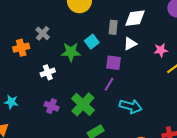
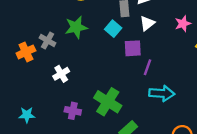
gray cross: (43, 33) -> (48, 40), moved
cyan square: (92, 42) -> (113, 29), moved
green star: (71, 52) -> (76, 27), moved
purple line: (109, 84) -> (148, 67), moved

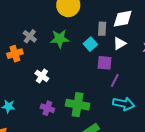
gray cross: (48, 40) -> (30, 36), moved
white cross: (61, 74) -> (42, 76), turned -32
green cross: (108, 102) -> (78, 105), turned -30

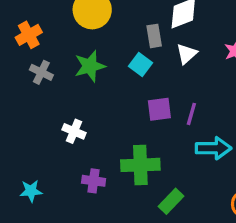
orange cross: (15, 54) -> (29, 35), moved
purple square: (105, 63) -> (159, 109), moved

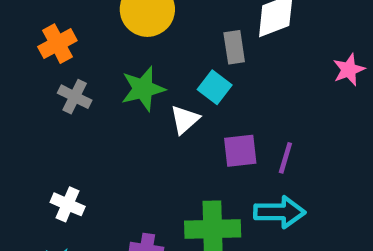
white triangle: (187, 54) -> (185, 120), moved
white cross: (74, 131) -> (68, 204), moved
cyan arrow: (213, 148) -> (280, 212), moved

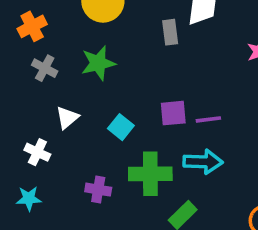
cyan square: (215, 87) -> (121, 127), moved
white triangle: (185, 120) -> (67, 118), moved
purple line: (285, 158) -> (208, 119), turned 65

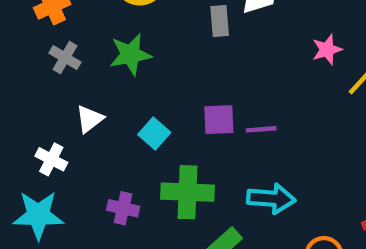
cyan arrow: (203, 162) -> (271, 199), moved
cyan star: (29, 198) -> (38, 215), size x1.6

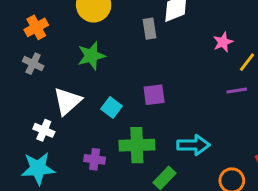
gray cross: (65, 58) -> (33, 64), moved
white triangle: (90, 119) -> (67, 101), size x1.5
purple line: (261, 129) -> (237, 90), moved

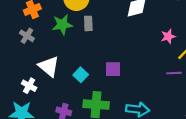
gray rectangle: (149, 29) -> (88, 23), moved
green star: (91, 56) -> (62, 25), moved
white triangle: (67, 101) -> (49, 66), turned -45

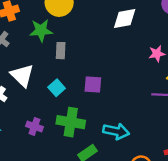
gray rectangle: (88, 23) -> (61, 51), moved

